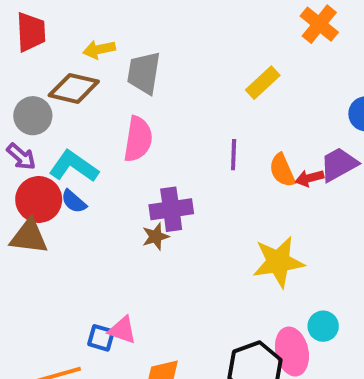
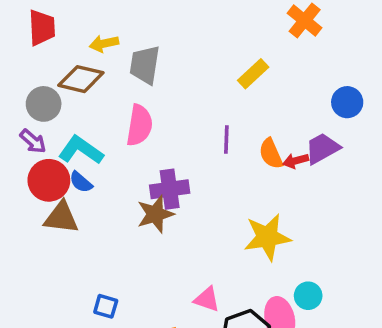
brown triangle: (29, 237) -> (61, 218), moved
brown star: (156, 237) -> (155, 214), size x1.5
pink triangle: (122, 330) -> (207, 299), moved

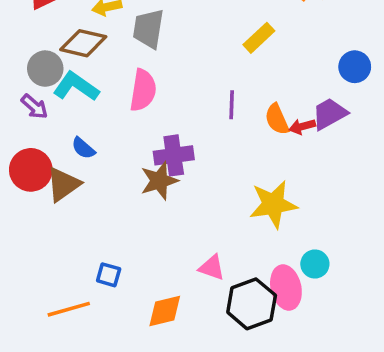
cyan L-shape: (81, 150) -> (76, 87), moved
red circle: (49, 180) -> (31, 170), moved
brown triangle: (61, 218) -> (63, 184), turned -42

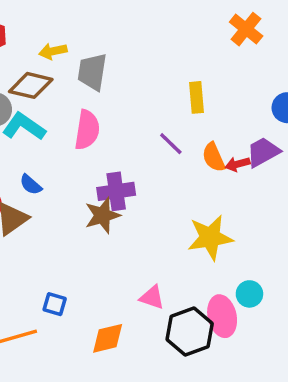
yellow rectangle: (259, 38) -> (196, 97), moved, turned -52
purple line: (232, 105) -> (171, 144), turned -48

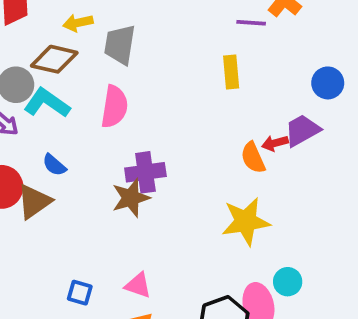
purple line: (171, 144) -> (251, 23), moved, turned -40
orange semicircle: (214, 157) -> (253, 158), moved
pink triangle: (152, 297) -> (138, 285), moved

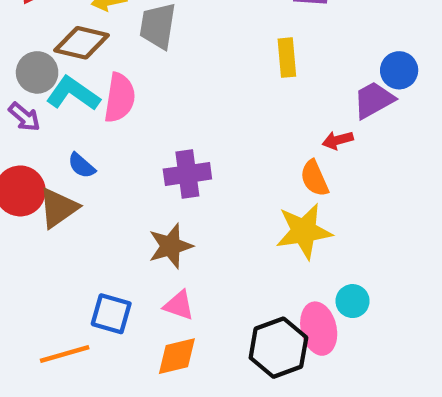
pink semicircle: (114, 107) -> (120, 98), moved
purple trapezoid: (302, 130) -> (374, 100), moved
orange semicircle: (253, 158) -> (314, 178), moved
brown star: (131, 198) -> (170, 246), moved
blue square: (80, 293) -> (111, 314), size x1.4

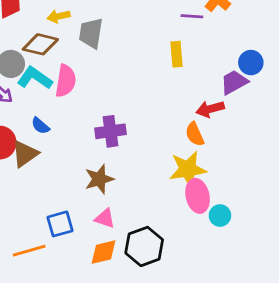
red arrow: (338, 140) -> (210, 109), size x1.4
blue square: (111, 314) -> (60, 224), turned -32
pink ellipse: (319, 329) -> (198, 196), moved
black hexagon: (278, 348) -> (144, 246), moved

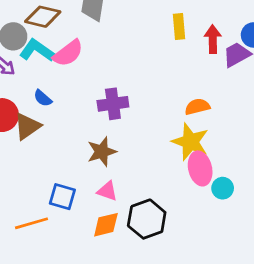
pink semicircle: (66, 81) -> (68, 53), turned 44
red arrow: (210, 109) -> (213, 39), moved, turned 104
orange semicircle: (195, 134) -> (197, 107), turned 100
yellow star: (188, 169) -> (190, 142), turned 30
blue square: (60, 224) -> (62, 197), turned 32

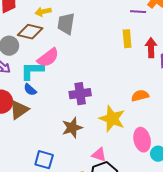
cyan L-shape: (37, 50) -> (32, 71), moved, turned -35
yellow star: (190, 142) -> (112, 119), moved
pink triangle: (107, 191) -> (99, 155), moved

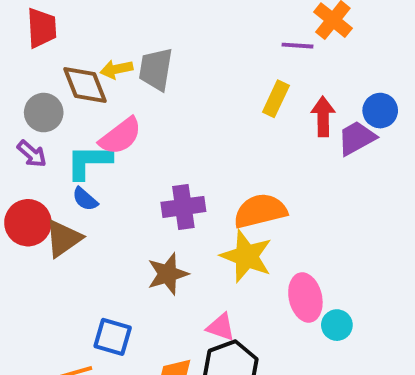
yellow arrow: (43, 12) -> (116, 69), moved
brown diamond: (30, 32) -> (85, 85), turned 55
yellow rectangle: (127, 39) -> (276, 99), turned 30
orange semicircle: (140, 96) -> (260, 211), moved, size x1.5

